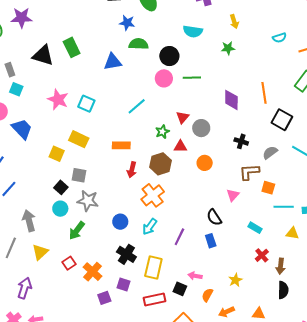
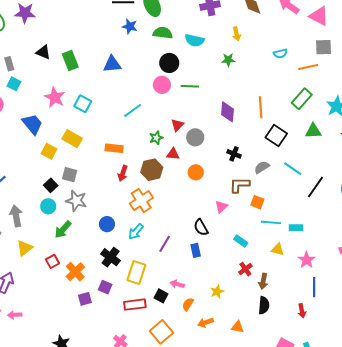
green semicircle: (139, 44) -> (163, 33), moved
green rectangle: (72, 47) -> (70, 61), moved
black triangle: (43, 55) -> (43, 52), size x0.7
blue trapezoid: (22, 129) -> (32, 124), moved

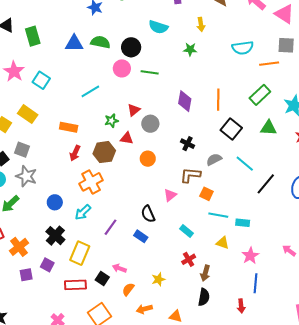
green semicircle: (163, 33) -> (100, 42), moved
cyan semicircle: (280, 54) -> (243, 48), size x1.5
blue rectangle: (196, 250) -> (141, 236), turned -48

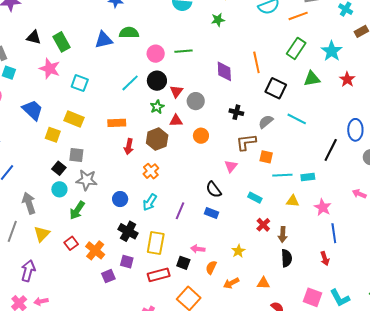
black circle: (131, 47) -> (157, 81), moved
pink star: (14, 71) -> (50, 69), moved
orange cross: (91, 182) -> (151, 171), size x0.7
black line: (266, 184) -> (331, 150), moved

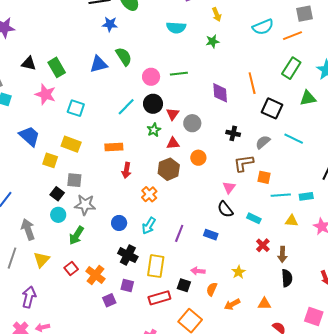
green semicircle: (129, 33) -> (124, 57), turned 60
brown hexagon: (157, 139) -> (169, 169), moved
black semicircle: (214, 190) -> (225, 209), moved

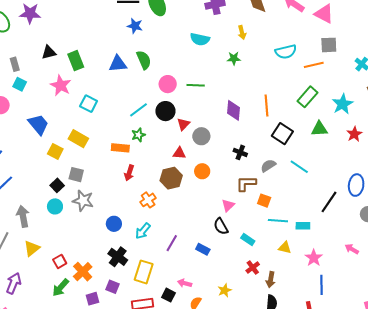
black triangle: (29, 63) -> (49, 52), turned -35
green star: (154, 130) -> (138, 135), moved
green arrow: (76, 235) -> (61, 288), moved

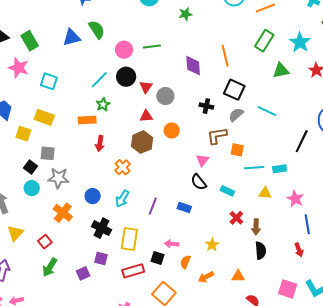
black square: (282, 134) -> (234, 90), moved
orange cross: (83, 272) -> (63, 213), moved

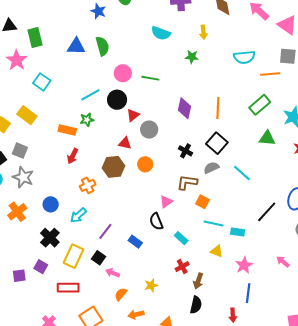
black square: (158, 258) -> (99, 258), moved

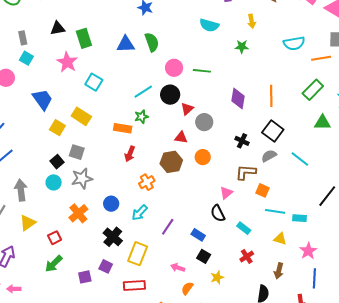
gray star: (23, 177) -> (82, 178), turned -30
black square: (99, 258) -> (204, 256), moved
brown arrow: (198, 281) -> (279, 271), moved

